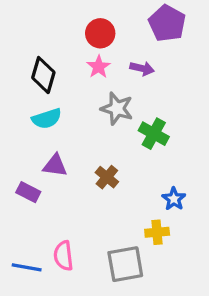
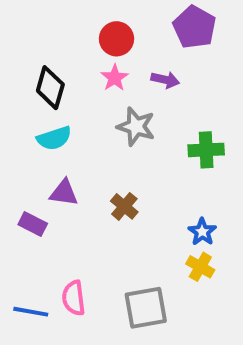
green cross: (154, 134) -> (206, 150), moved, turned -32
yellow cross: (157, 232) -> (200, 267), moved, turned 35

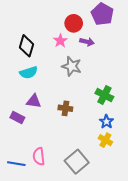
red circle: (117, 39) -> (74, 23), moved
green cross: (206, 150) -> (104, 95), moved, turned 30
brown cross: (124, 206) -> (65, 108), turned -32
gray square: (146, 308) -> (77, 162), turned -30

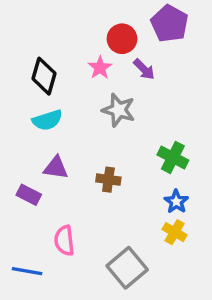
purple arrow: (87, 42) -> (144, 69), turned 32
pink semicircle: (39, 156) -> (64, 241), moved

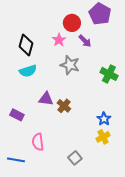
green cross: (173, 157) -> (109, 74), moved
purple triangle: (56, 168) -> (46, 99), moved
brown cross: (108, 180) -> (64, 106), turned 32
yellow cross: (175, 232) -> (103, 137), turned 32
gray square: (127, 268) -> (75, 158), size x0.6

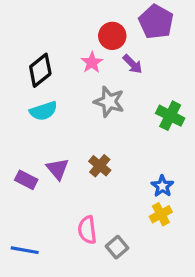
black diamond: (26, 45) -> (40, 70), turned 35
purple triangle: (46, 99) -> (58, 169), moved, turned 42
pink semicircle: (38, 142) -> (87, 230), moved

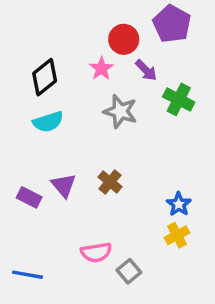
green cross: (170, 116) -> (179, 99), moved
pink semicircle: (87, 230) -> (96, 252), turned -92

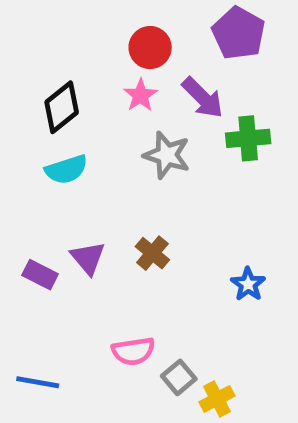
red circle: (124, 39) -> (150, 48), moved
purple arrow: (146, 70) -> (203, 98), size x1.4
green cross: (179, 99) -> (248, 138), turned -32
yellow cross: (177, 235) -> (217, 399), moved

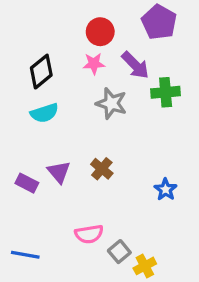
pink star: (140, 95) -> (94, 64), turned 30

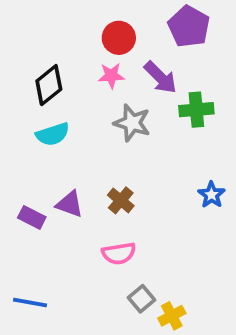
purple triangle: (59, 172) -> (70, 204), turned -30
blue star: (166, 189) -> (212, 195), moved
pink semicircle: (89, 234) -> (119, 253), moved

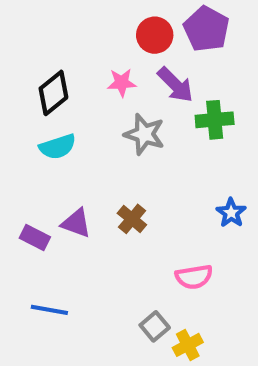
red circle: (119, 38) -> (155, 35), moved
pink semicircle: (119, 253) -> (194, 277), moved
blue line: (30, 303) -> (49, 310), moved

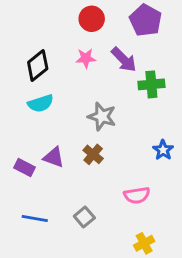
red circle: (155, 35) -> (92, 19), moved
gray star: (144, 134) -> (102, 116), moved
gray square: (155, 326) -> (84, 217), moved
yellow cross: (188, 345) -> (144, 243), moved

